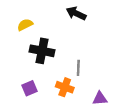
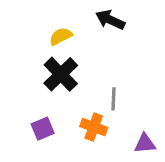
yellow semicircle: (25, 25) -> (61, 36), moved
black cross: (42, 51) -> (61, 74), turned 35

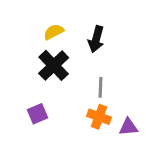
black arrow: (110, 20) -> (96, 39), moved, turned -100
orange cross: (94, 127) -> (99, 117), moved

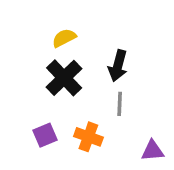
black arrow: (96, 39) -> (118, 66), moved
orange cross: (99, 117) -> (88, 137), moved

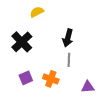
yellow semicircle: (64, 38) -> (37, 12), moved
black cross: (64, 78) -> (22, 42), moved

